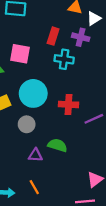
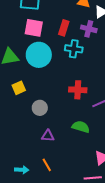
pink square: (20, 54) -> (34, 28), moved
cyan circle: (33, 93) -> (39, 55), moved
green semicircle: (57, 145) -> (81, 127), moved

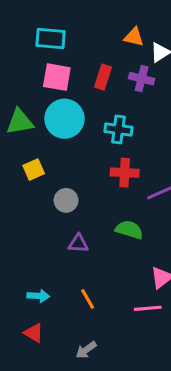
cyan cross: (74, 49) -> (118, 129), moved
orange line: (47, 165) -> (88, 299), moved

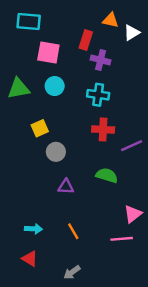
cyan rectangle: (51, 39) -> (29, 21), moved
red rectangle: (103, 77) -> (86, 40), moved
purple cross: (142, 79) -> (101, 60), moved
cyan circle: (64, 119) -> (55, 86), size x0.6
yellow square: (34, 170) -> (40, 128), moved

